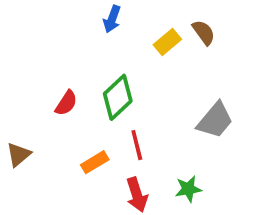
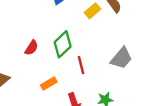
red line: (137, 145) -> (81, 65), moved

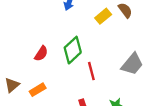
orange rectangle: (49, 83) -> (38, 90), moved

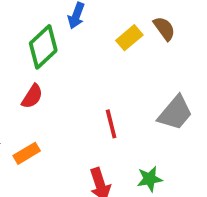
green diamond: (73, 50) -> (43, 47), moved

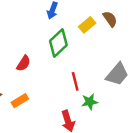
green diamond: (43, 47) -> (58, 43), moved
green star: (150, 179) -> (90, 102), moved

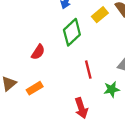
green star: (90, 102) -> (112, 89), moved

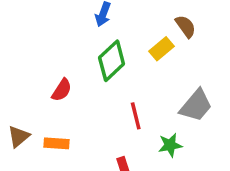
yellow rectangle: (100, 15) -> (161, 49), moved
orange rectangle: (35, 88) -> (57, 143), turned 35

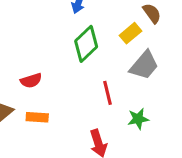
red semicircle: (62, 90) -> (31, 81), moved, turned 40
gray trapezoid: (196, 106) -> (144, 65), moved

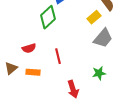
green diamond: (86, 44) -> (48, 17), moved
red line: (108, 93) -> (58, 56), moved

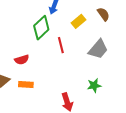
yellow rectangle: (94, 17) -> (79, 21), moved
red line: (58, 56) -> (61, 45), moved

